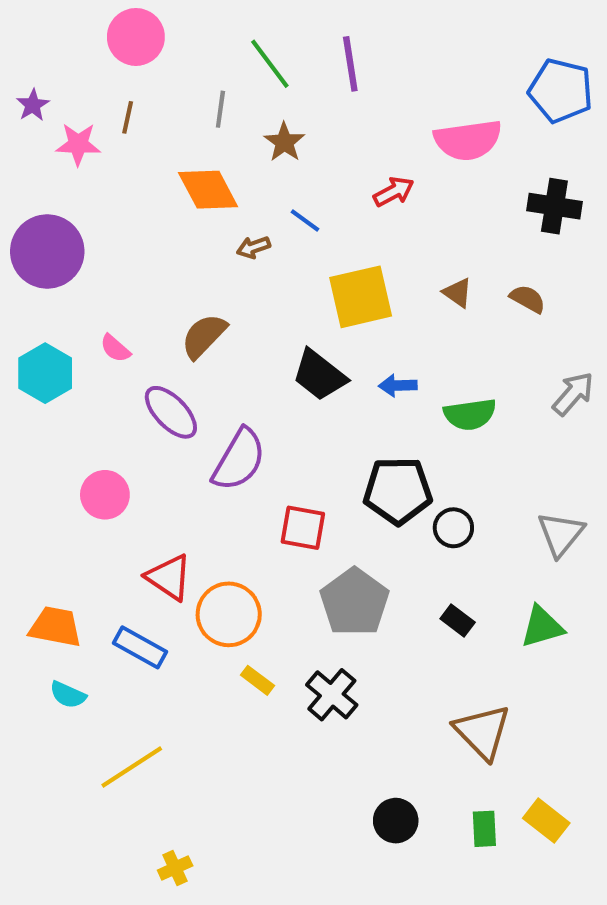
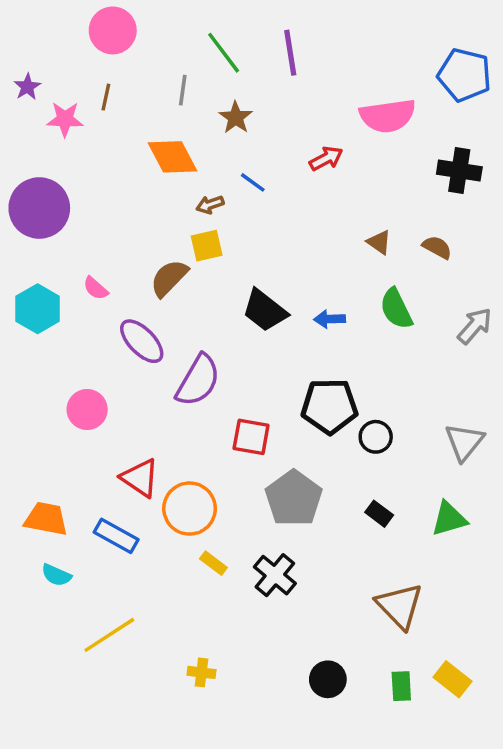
yellow square: (361, 297) -> (207, 246), moved, size x0.6
green semicircle: (470, 414) -> (396, 309), moved, turned 72
yellow cross: (175, 868) -> (201, 672), moved, turned 32

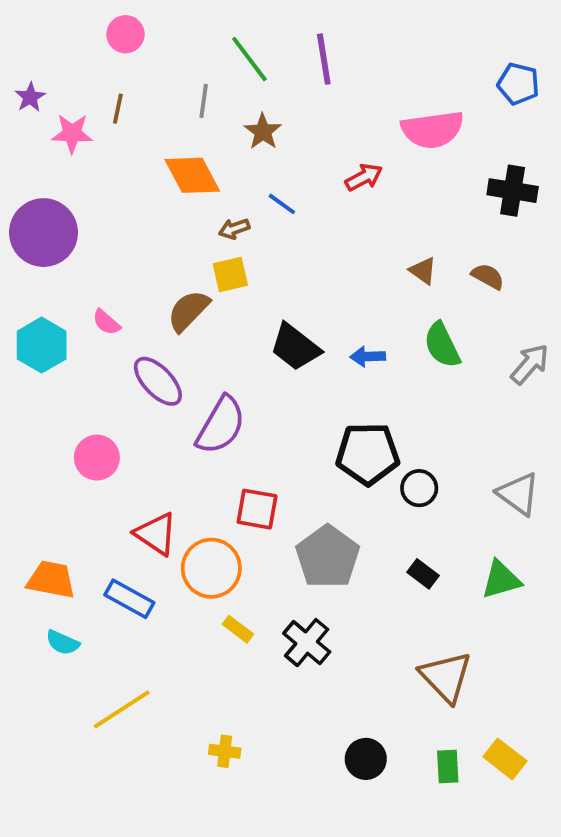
pink circle: (113, 30) -> (125, 34), size x0.7
blue pentagon: (464, 75) -> (518, 84), size x0.7
red square: (251, 437) -> (257, 509), moved
gray triangle: (464, 442) -> (518, 494), turned -33

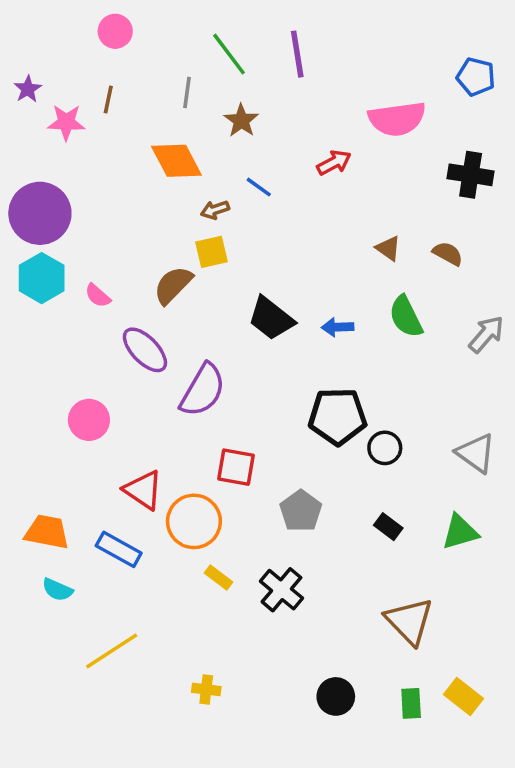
cyan hexagon: (42, 345) -> (42, 278), moved
gray pentagon: (328, 557) -> (301, 511), size x0.7

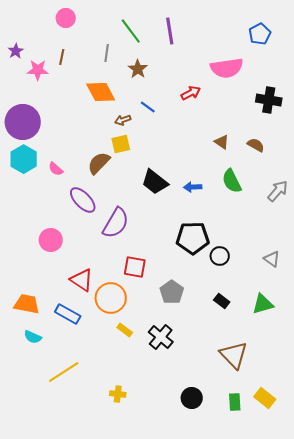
blue pentagon: (476, 77) -> (260, 34), moved, turned 30
gray triangle: (476, 453) -> (272, 259), size x0.7

